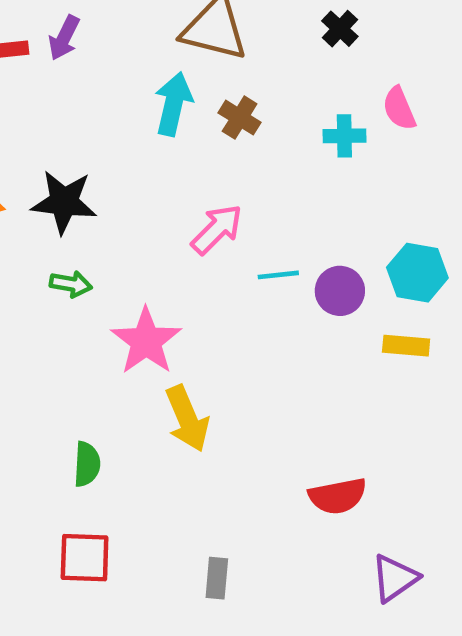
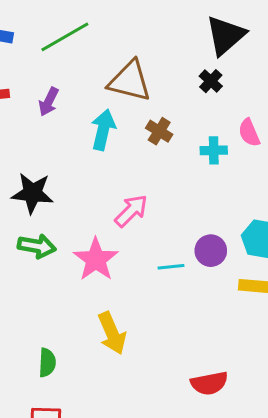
purple arrow: (64, 38) -> (49, 102), moved
brown cross: (240, 118) -> (159, 131), moved
cyan line: (278, 275) -> (171, 267), moved
green arrow: (71, 284) -> (37, 246), size x1.4
pink star: (146, 341) -> (96, 259), moved

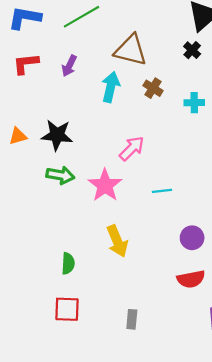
purple circle: (211, 251) -> (192, 238), moved

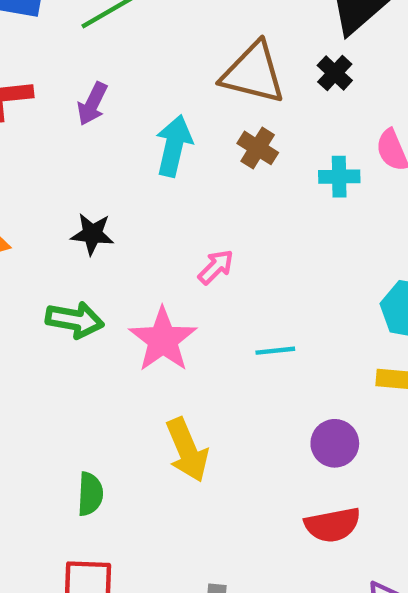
brown triangle: (131, 50) -> (253, 73), moved
black star: (57, 135) -> (92, 234), moved, size x0.7
pink arrow: (132, 148) -> (216, 267), size x0.7

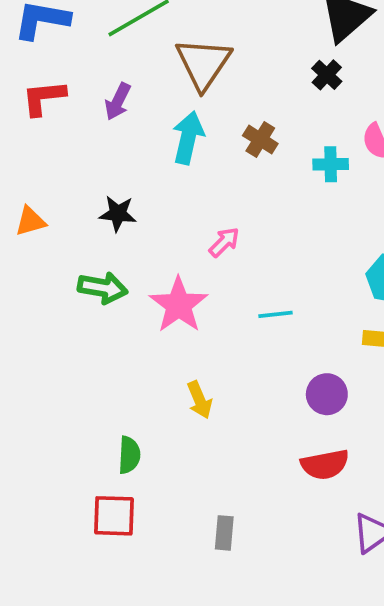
brown triangle: (253, 73) -> (203, 63), moved, turned 50
yellow arrow: (187, 450) -> (199, 400), size x0.7
green semicircle: (90, 494) -> (129, 455), moved

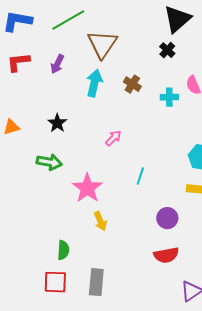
black star: (118, 214) -> (57, 123), turned 30
pink star: (179, 305) -> (87, 188), moved
cyan line: (276, 314) -> (140, 176), turned -66
gray rectangle: (224, 533) -> (96, 282), moved, size x1.5

